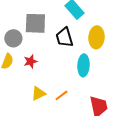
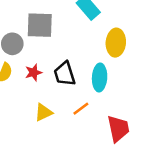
black trapezoid: (64, 37) -> (65, 74), moved
orange line: (61, 95) -> (81, 109), moved

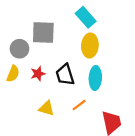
yellow ellipse: (116, 43) -> (90, 45), moved
yellow triangle: (43, 112) -> (47, 108), turned 42

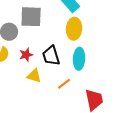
yellow triangle: (47, 108) -> (34, 76), moved

